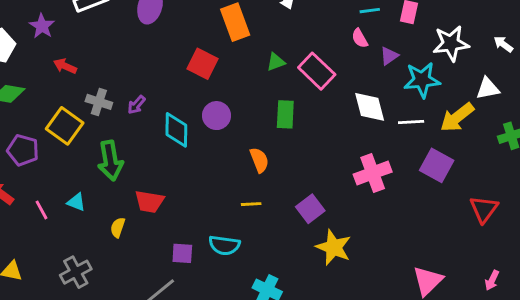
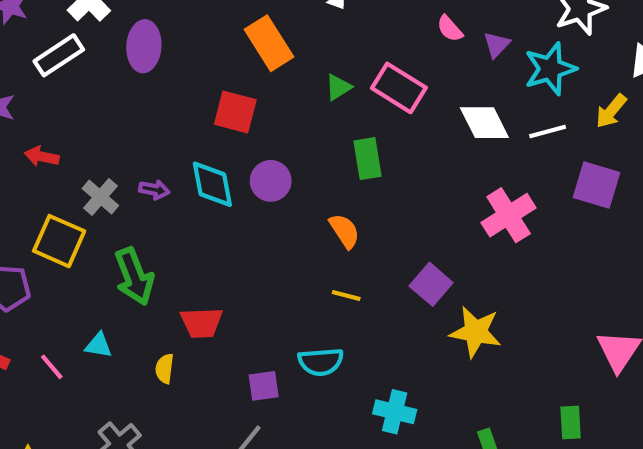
gray cross: (99, 102) -> (100, 197), turned 35
purple arrow: (136, 105) -> (154, 190), turned -108
yellow arrow: (457, 117) -> (611, 111), size x0.7
cyan diamond: (176, 130) -> (212, 184), moved
yellow line: (251, 204) -> (346, 296), turned 30

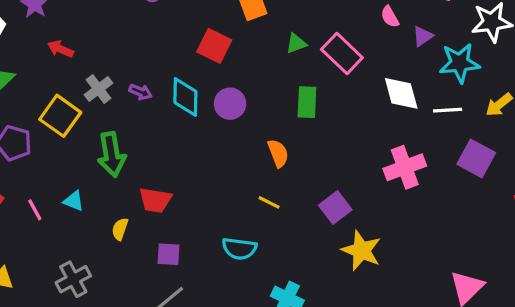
purple square: (264, 386) -> (168, 254), moved

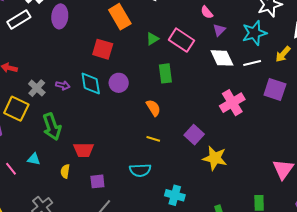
purple triangle: (423, 36) -> (219, 30), moved

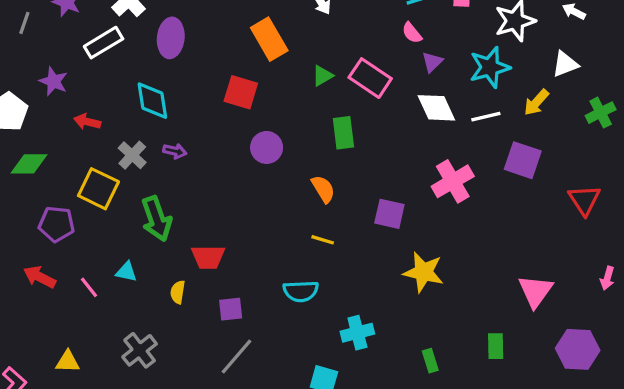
cyan diamond: (91, 84) -> (152, 101), moved
purple square: (194, 135) -> (389, 214), moved, turned -30
cyan cross: (175, 195) -> (357, 333), turned -30

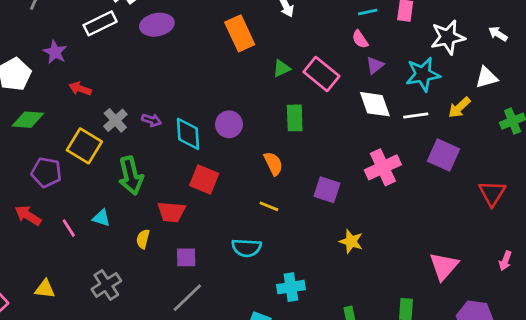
purple ellipse: (171, 38) -> (157, 25), turned 68
red square: (241, 92) -> (204, 179), moved
cyan diamond: (152, 101) -> (188, 134), moved
yellow star: (423, 272) -> (351, 241), size x0.7

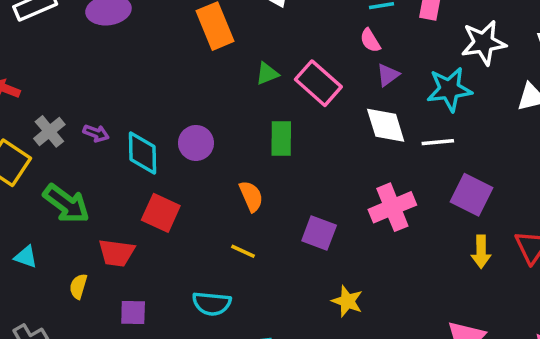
yellow arrow: (459, 107) -> (481, 252), moved, turned -50
green arrow: (131, 176) -> (66, 204), turned -42

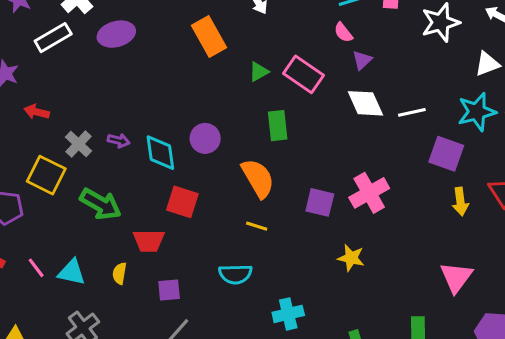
cyan star: (449, 89) -> (477, 112), moved
orange semicircle: (251, 196) -> (258, 178), size x1.5
pink cross: (392, 207) -> (369, 193), moved
cyan triangle: (26, 257) -> (72, 272), moved, size x1.4

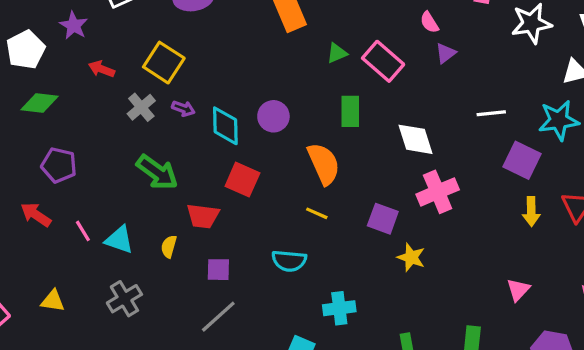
white diamond: (365, 103) -> (415, 139), moved
yellow square: (46, 175) -> (164, 63), moved
purple square: (320, 202) -> (383, 219), moved
pink triangle: (456, 277) -> (518, 290), size x0.7

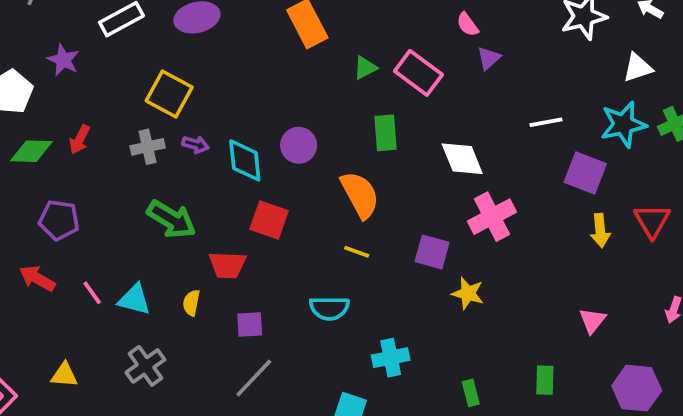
red arrow: (101, 69) -> (80, 140), moved, turned -80
gray cross: (141, 107) -> (148, 147), turned 32

